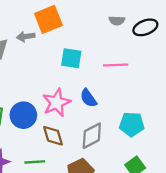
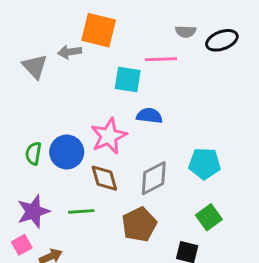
orange square: (48, 19) -> (99, 30), turned 36
pink line: (116, 65) -> (161, 59), moved
blue semicircle: (88, 98) -> (149, 116), moved, turned 132

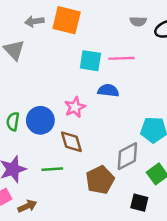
gray arrow: (70, 52) -> (34, 21), moved
pink line: (161, 59) -> (121, 58), moved
pink star: (109, 136) -> (75, 107), size x0.7
gray diamond: (154, 178) -> (127, 156), moved

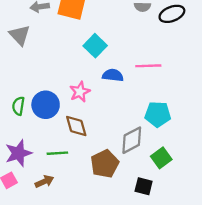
pink line: (121, 58) -> (148, 66), moved
cyan square: (90, 61) -> (95, 46), turned 35
brown arrow: (27, 206) -> (44, 182), moved

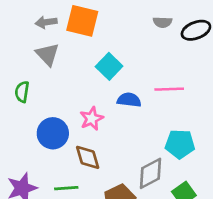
gray triangle: (20, 35) -> (47, 54), moved
green semicircle: (18, 106) -> (22, 92), moved

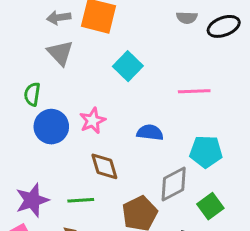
blue semicircle: (129, 100) -> (150, 132), moved
pink star: (92, 119) -> (93, 121), moved
blue circle: (53, 133) -> (51, 127), moved

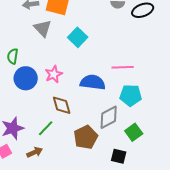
gray triangle: (60, 53) -> (43, 28), moved
pink line: (194, 91) -> (123, 67), moved
blue semicircle: (150, 132) -> (93, 82), size x1.4
green line: (81, 200) -> (46, 128), turned -42

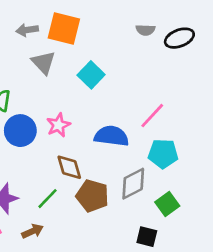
pink line: (123, 67) -> (152, 116), turned -45
brown pentagon: (86, 137) -> (92, 196), moved, turned -30

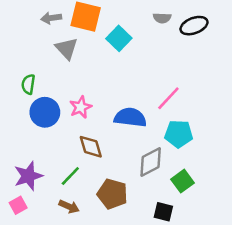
cyan square: (91, 75) -> (119, 38), moved
brown pentagon: (92, 196) -> (112, 194), moved
brown arrow: (33, 231) -> (69, 207), moved, turned 48

